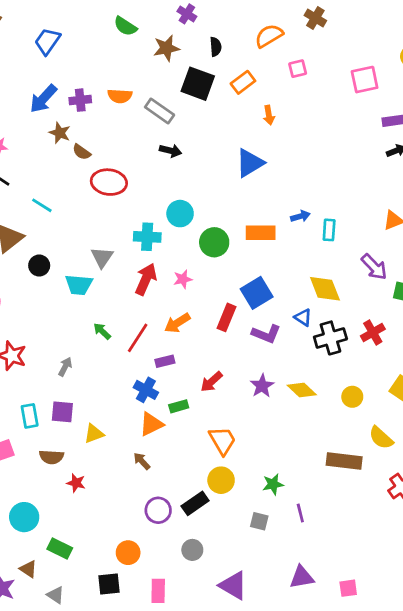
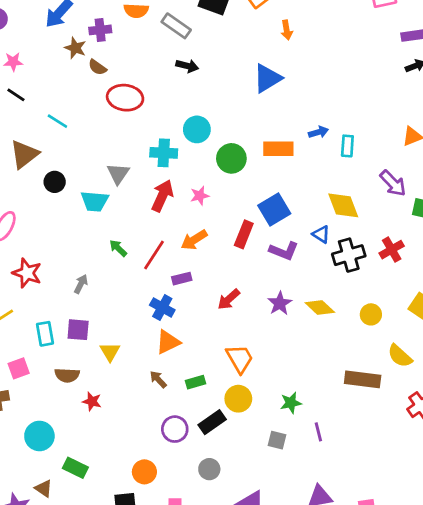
purple cross: (80, 100) -> (100, 30), moved
green rectangle: (179, 406) -> (195, 382), moved
yellow triangle: (94, 434) -> (110, 352), turned -40

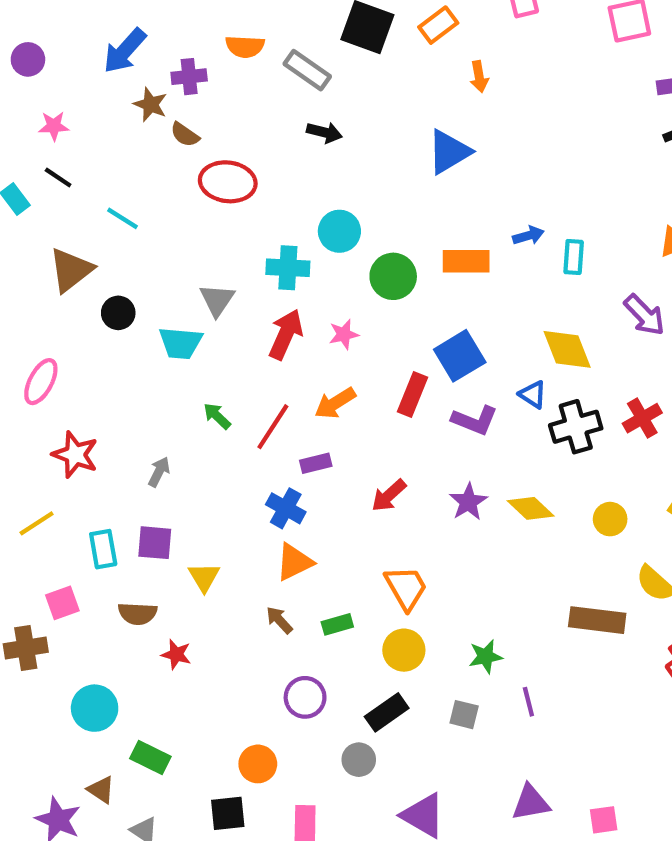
black rectangle: (212, 422) -> (387, 712), moved

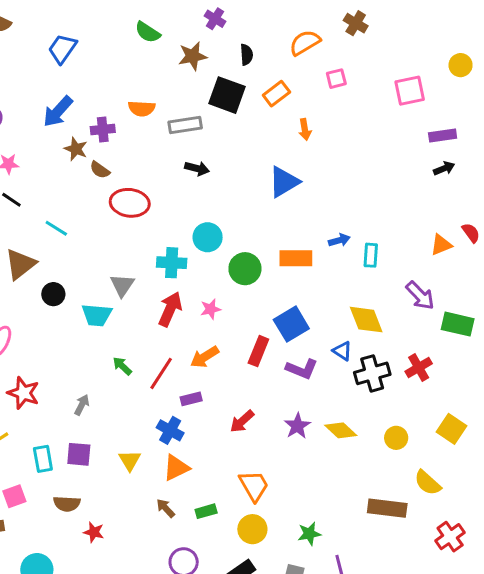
gray rectangle: (307, 70) -> (185, 125), turned -44
yellow triangle: (204, 577) -> (130, 460), moved

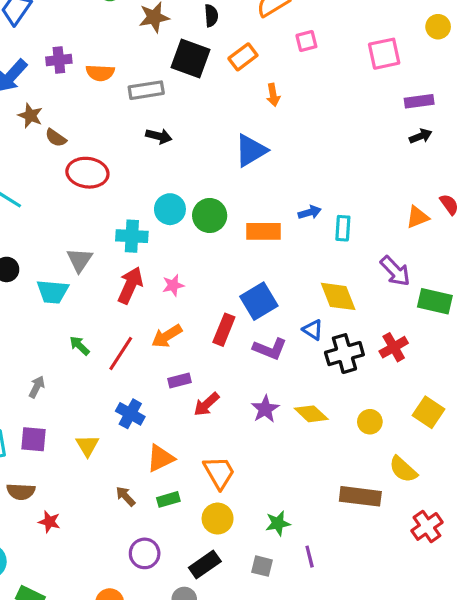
purple cross: (103, 129) -> (59, 60), moved
green circle: (245, 269) -> (210, 216), moved
purple rectangle: (191, 399) -> (179, 380), moved
orange triangle: (176, 468) -> (160, 458), moved

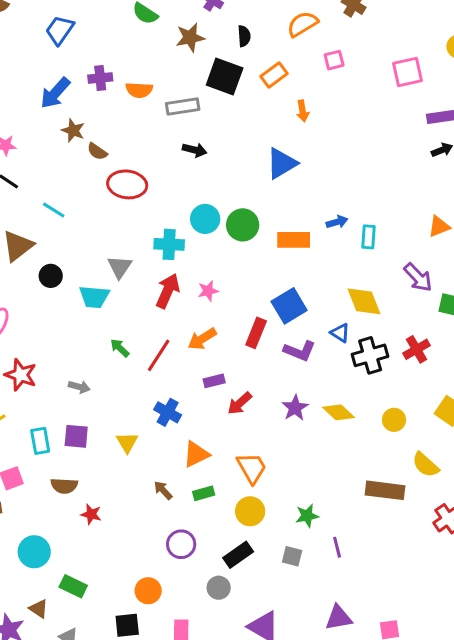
gray arrow: (37, 387) -> (79, 387), turned 78

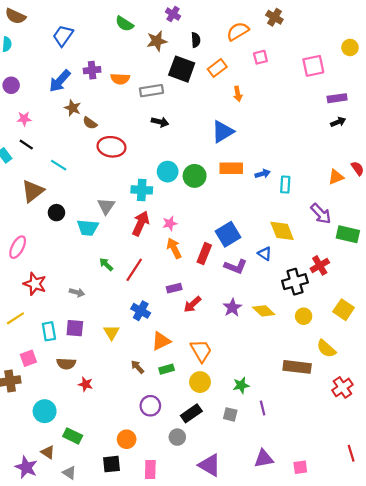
orange rectangle: (294, 240) -> (231, 168), moved
orange arrow: (202, 339) -> (174, 248), moved, turned 96
black cross: (370, 355) -> (295, 282), moved

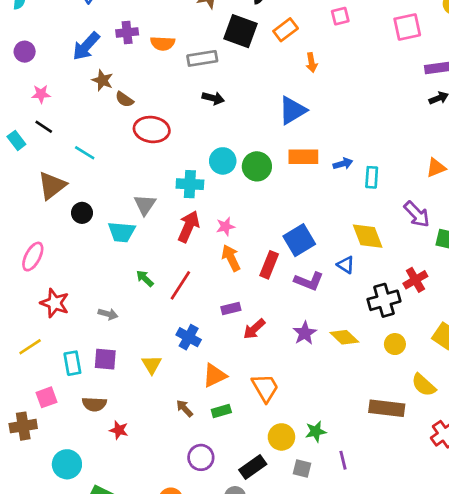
yellow circle: (200, 382) -> (281, 437), moved

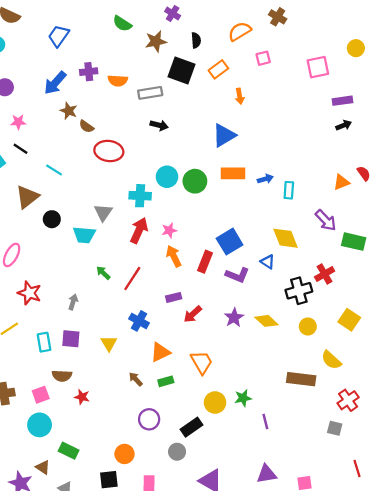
gray arrow: (108, 314) -> (73, 302), turned -88
pink square: (46, 397) -> (41, 395), moved
gray square: (302, 468) -> (335, 428), moved

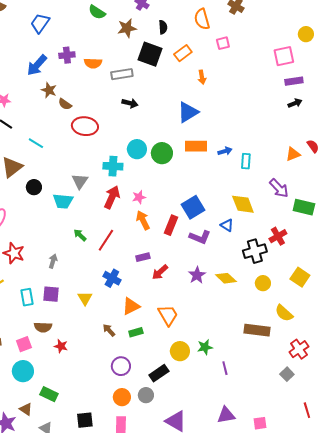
orange semicircle: (240, 31) -> (202, 19), turned -75
pink square: (318, 67) -> (284, 56), moved
gray square: (335, 428) -> (287, 374), turned 32
orange circle: (124, 454) -> (122, 397), moved

